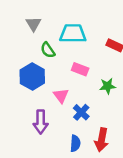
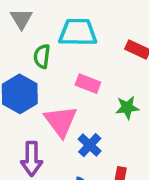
green semicircle: (48, 50) -> (42, 56), turned 42
pink triangle: (61, 96) -> (61, 121), size x1.5

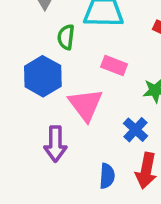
blue cross: (90, 145) -> (136, 130), moved

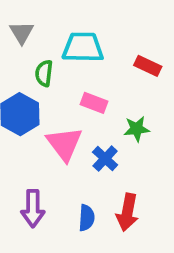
blue cross: (136, 130) -> (105, 159), moved
purple arrow: (55, 144) -> (33, 209), moved

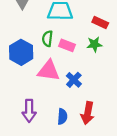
green semicircle: (44, 73) -> (47, 39), moved
green star: (137, 129) -> (94, 44), moved
pink triangle: (64, 144) -> (49, 71), turned -45

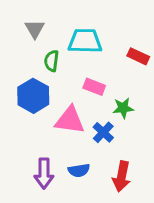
green semicircle: (47, 39) -> (52, 61), moved
green star: (94, 44) -> (123, 108), moved
blue semicircle: (62, 117) -> (79, 170), moved, turned 77

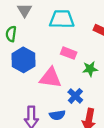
green semicircle: (52, 61) -> (11, 34), moved
blue cross: (103, 132) -> (75, 96), moved

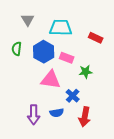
green semicircle: (11, 34) -> (17, 49), moved
blue hexagon: (23, 60) -> (44, 52), moved

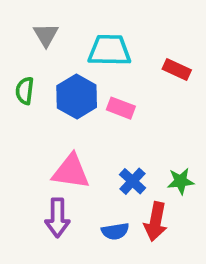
green star: (86, 72) -> (181, 181), moved
pink triangle: (51, 80) -> (71, 172), moved
blue semicircle: (57, 113) -> (115, 231), moved

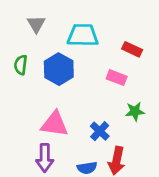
pink rectangle: (121, 108) -> (117, 78), moved
green star: (181, 181) -> (135, 111), moved

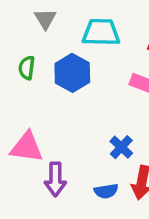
pink triangle: (55, 124) -> (27, 147), moved

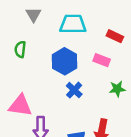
blue hexagon: (72, 73) -> (65, 61), moved
blue cross: (121, 147) -> (74, 90), moved

